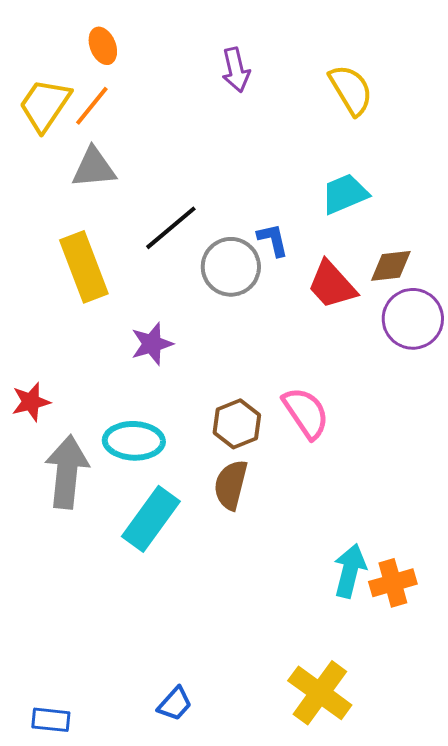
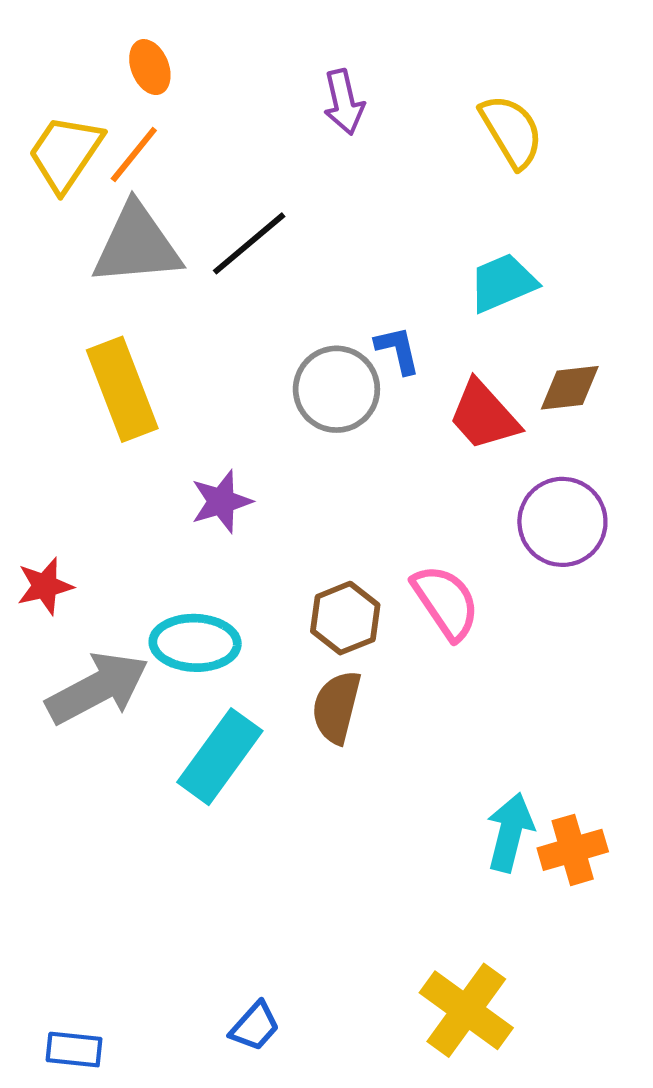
gray triangle: (94, 168) -> (137, 245), size x1.4
black line: (171, 228) -> (249, 243), moved
purple circle: (413, 319) -> (562, 522), moved
gray arrow: (67, 472) -> (97, 688), turned 56

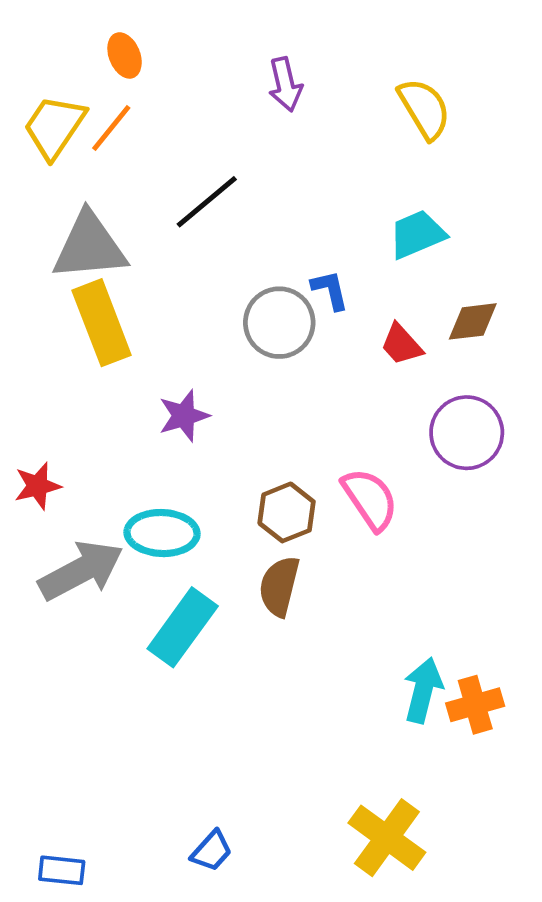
gray triangle: (137, 245) -> (89, 246), moved
red trapezoid: (484, 415) -> (401, 344), size x0.7

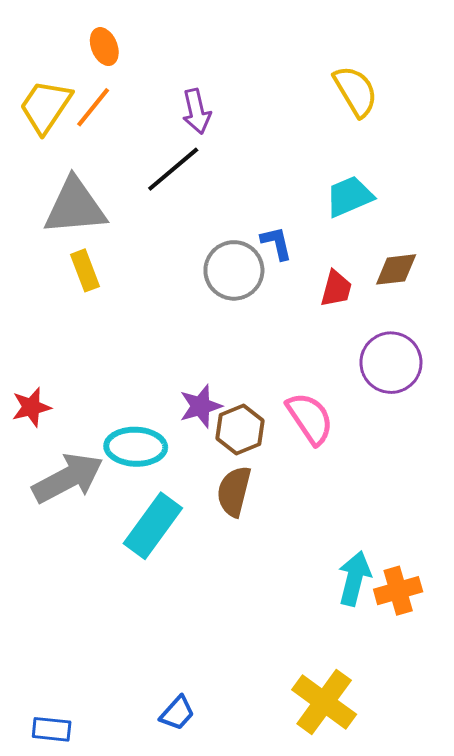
purple arrow: (285, 84) -> (196, 111), moved
yellow rectangle: (102, 323) -> (85, 270), size x0.6
red trapezoid: (401, 344) -> (336, 289), turned -123
purple star: (184, 416) -> (201, 406), moved

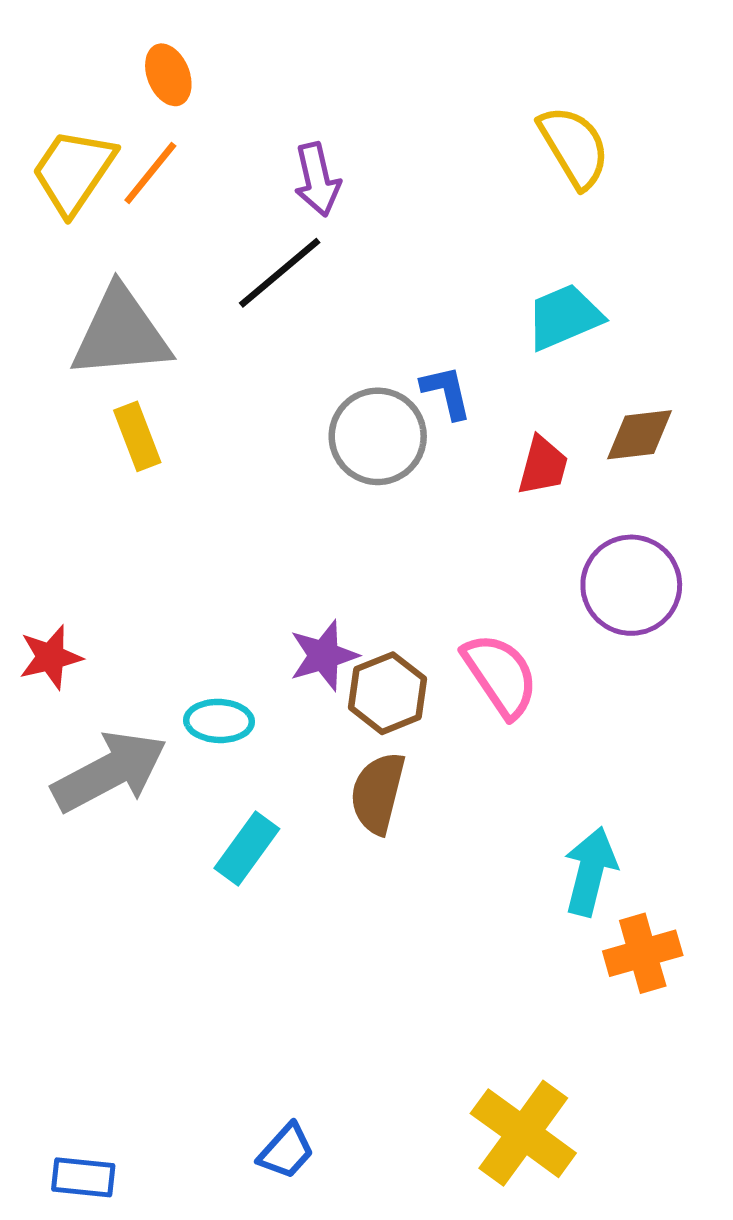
cyan ellipse: (136, 447) -> (219, 721), size x0.7
cyan rectangle: (153, 526) -> (247, 849), size x0.7
cyan arrow: (354, 578) -> (590, 871), moved

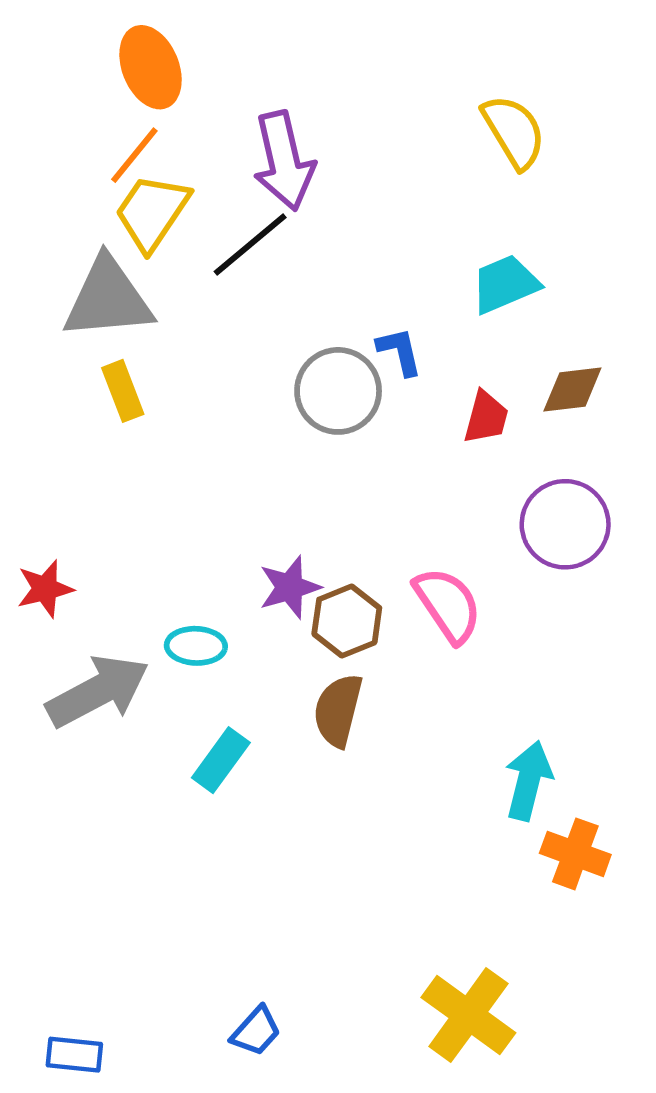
orange ellipse: (168, 75) -> (151, 67), size x1.5
yellow trapezoid: (73, 171) -> (152, 212), moved
purple arrow: (317, 180) -> (284, 161), size x1.5
orange cross: (643, 953) -> (575, 854), turned 36

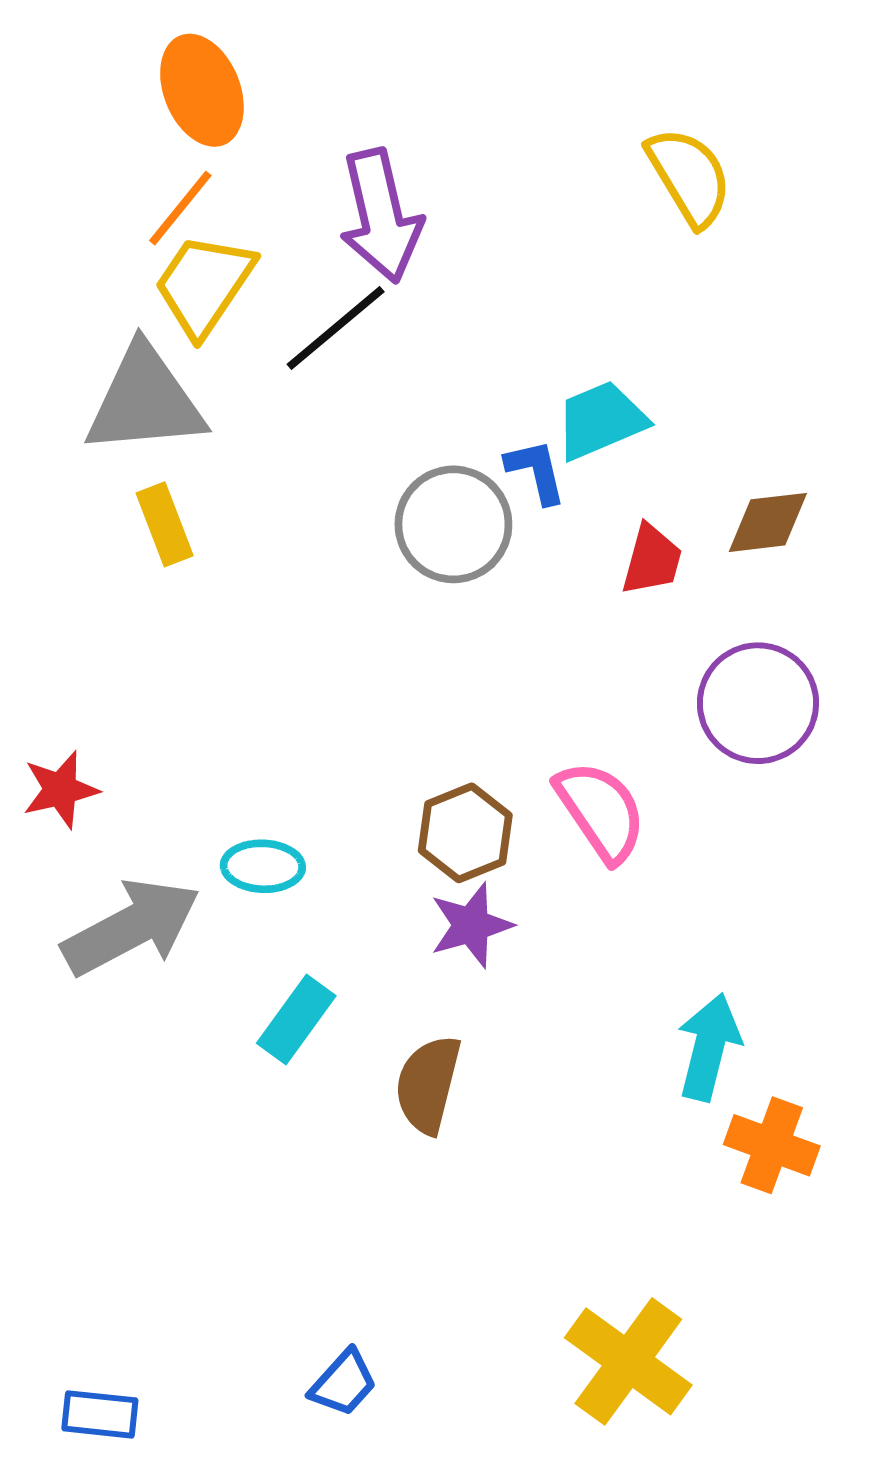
cyan trapezoid: (505, 284) -> (601, 420), moved
purple star: (290, 587) -> (471, 925), moved
brown semicircle: (338, 710) -> (428, 1084), moved

